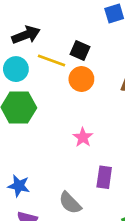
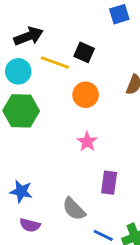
orange circle: (81, 79) -> (86, 95), moved

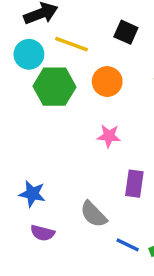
black square: (84, 52) -> (126, 32), moved
green hexagon: (21, 111) -> (54, 87), moved
pink star: (87, 142) -> (109, 136), turned -30

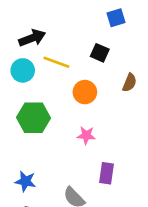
green hexagon: (54, 87) -> (34, 118), moved

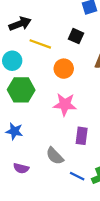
cyan circle: (23, 70) -> (12, 61), moved
pink star: (86, 135) -> (65, 104), size x1.5
blue star: (25, 181) -> (14, 131), moved

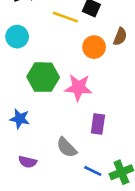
yellow line: (40, 44) -> (65, 17), moved
orange circle: (64, 69) -> (94, 47), moved
green hexagon: (21, 90) -> (43, 77), moved

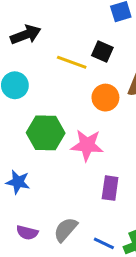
gray semicircle: (67, 147) -> (66, 230), moved, turned 85

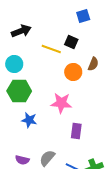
green hexagon: (46, 133) -> (19, 91), moved
blue star: (18, 182) -> (29, 120), moved

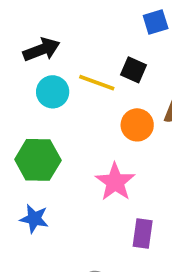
cyan circle: (14, 64) -> (53, 92), moved
pink star: (61, 103) -> (115, 182), turned 30
blue star: (29, 120) -> (34, 219), moved

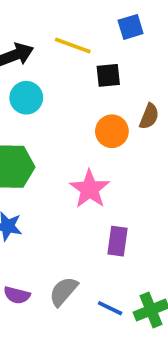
black square: (134, 70) -> (108, 75), turned -30
yellow line: (97, 83) -> (73, 46), moved

